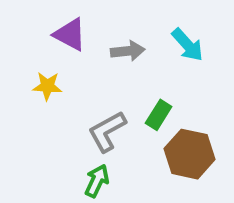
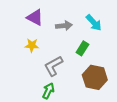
yellow star: (47, 86) -> (32, 45), moved
green rectangle: (159, 115) -> (82, 48), moved

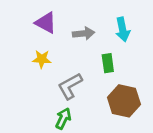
cyan arrow: (94, 23) -> (123, 29), turned 30
green rectangle: (82, 48) -> (108, 63), turned -40

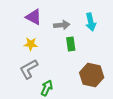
green rectangle: (108, 63) -> (71, 44), moved
gray L-shape: (70, 86) -> (29, 69), moved

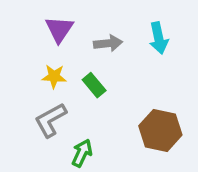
purple triangle: (34, 17) -> (59, 29), turned 36
green rectangle: (71, 44) -> (94, 85), moved, turned -32

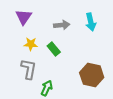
purple triangle: (59, 29) -> (24, 17), moved
gray L-shape: (51, 120) -> (29, 69), turned 130

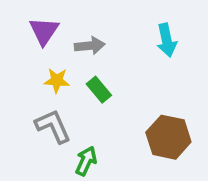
gray arrow: (62, 25) -> (90, 46), moved
gray L-shape: (29, 69) -> (53, 126), turned -35

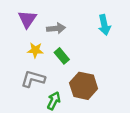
gray L-shape: (53, 126) -> (33, 79), turned -50
brown hexagon: (168, 137) -> (84, 86), moved

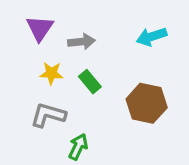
cyan arrow: (104, 25) -> (152, 37), turned 84
brown hexagon: (84, 86) -> (147, 103), moved

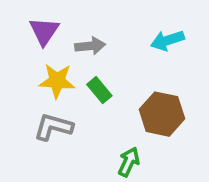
yellow star: (51, 73) -> (57, 81), size x1.4
green arrow: (78, 147) -> (129, 162), moved

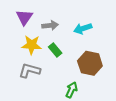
cyan arrow: (167, 40) -> (83, 29), moved

